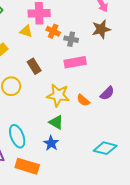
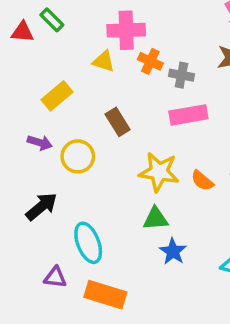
green triangle: (56, 122) -> (156, 219), turned -35
blue star: (51, 143) -> (173, 251), moved

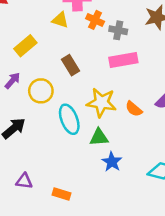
purple arrow: (40, 143) -> (12, 81), turned -66
cyan ellipse: (88, 243) -> (69, 119), moved
orange rectangle: (105, 295) -> (61, 194), size x0.6

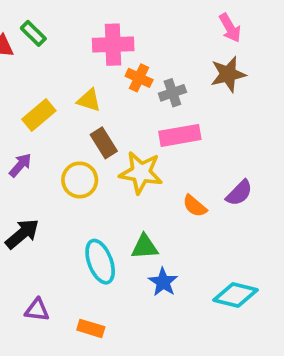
yellow triangle: (60, 20) -> (89, 100), moved
gray cross: (118, 30) -> (172, 93), turned -30
yellow circle: (41, 91) -> (80, 180), moved
yellow star: (101, 102) -> (141, 173), moved
cyan ellipse: (69, 119) -> (100, 262), moved

